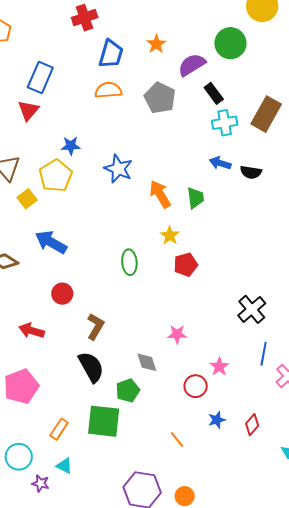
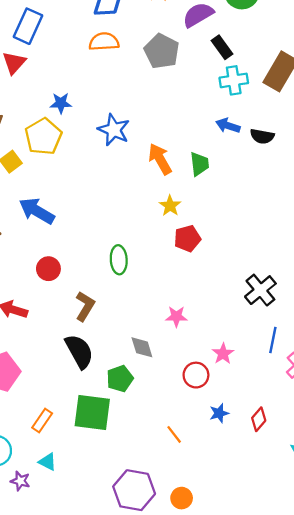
green ellipse: (129, 262) -> (119, 260), moved

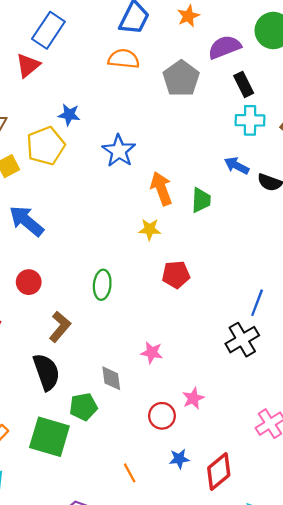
yellow star: (170, 206) -> (150, 229), moved, turned 30
blue line: (273, 340) -> (257, 303), moved
red diamond: (259, 419) -> (219, 472), size x1.5

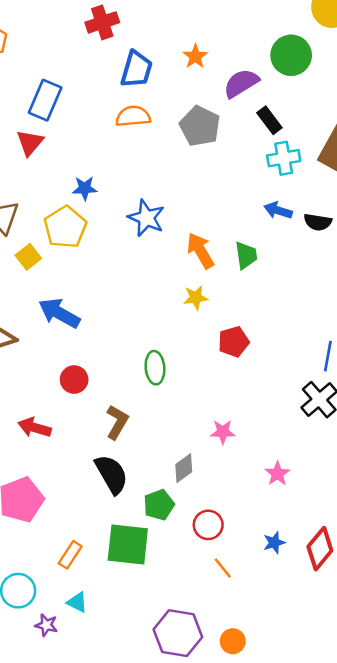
gray diamond: (111, 378) -> (184, 468), turned 72
red circle: (162, 416) -> (208, 525), moved

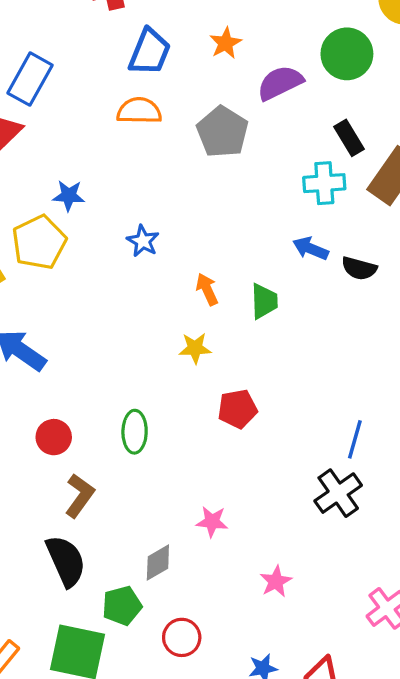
black rectangle: (269, 120) -> (349, 138), moved
blue star: (146, 218) -> (143, 241), size x0.7
orange arrow: (200, 251) -> (207, 289), size x0.7
red circle: (74, 380) -> (54, 437), moved

